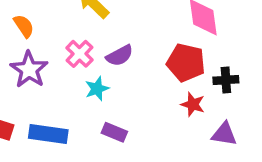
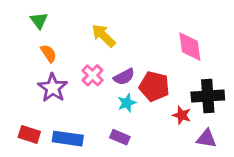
red pentagon: (186, 63) -> (154, 86), moved
black cross: (226, 80) -> (208, 96), size x1.6
cyan star: (97, 89) -> (127, 103), moved

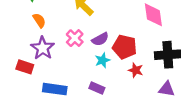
red star: (182, 115) -> (136, 70), moved
red rectangle: (29, 134) -> (25, 67), moved

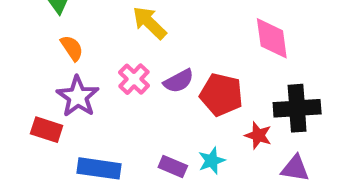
cyan star: (102, 60) -> (212, 161), moved
red star: (136, 70) -> (258, 135), moved

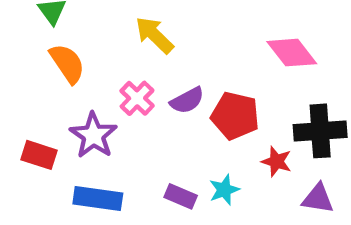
pink diamond: (272, 38) -> (292, 53), turned -30
orange semicircle: (72, 48) -> (67, 63), size x1.4
purple star: (78, 97) -> (93, 135), moved

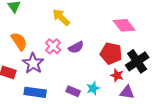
orange semicircle: (67, 63) -> (19, 41), moved
red pentagon: (235, 116) -> (111, 53), moved
black cross: (320, 131) -> (137, 61), turned -30
purple triangle: (318, 199) -> (127, 92), moved

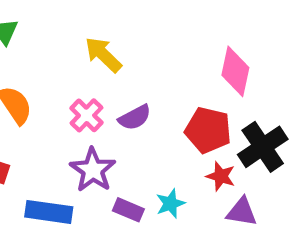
pink diamond: (124, 25) -> (235, 71), turned 50
purple star: (33, 63) -> (93, 170), moved

